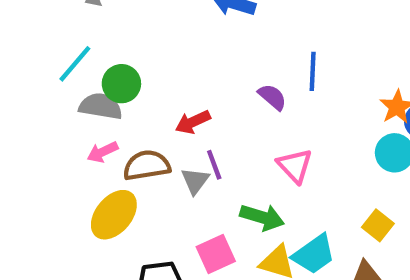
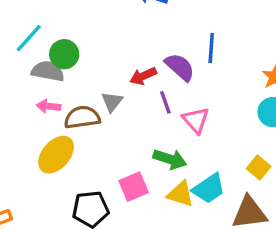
purple semicircle: (272, 97) -> (180, 67), size x1.4
red arrow: (193, 122) -> (143, 76), moved
pink arrow: (103, 152) -> (48, 106), turned 30
purple line: (214, 165) -> (165, 102), moved
gray triangle: (195, 181) -> (112, 102), moved

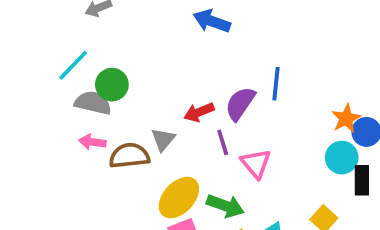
purple semicircle: (180, 67) -> (240, 104), turned -100
yellow ellipse: (56, 155) -> (179, 198), moved

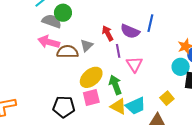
purple semicircle: (240, 104) -> (130, 31), turned -108
red arrow: (199, 112) -> (108, 33), turned 77
pink arrow: (92, 142) -> (49, 42), size x1.5
green arrow: (225, 206) -> (115, 85), turned -138

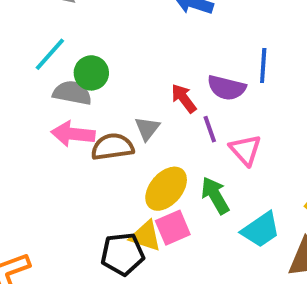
yellow triangle: (118, 106) -> (146, 236), moved

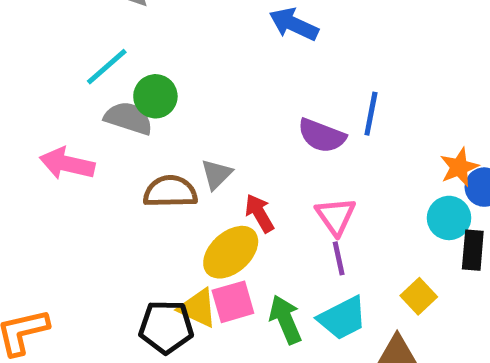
red arrow: (184, 98) -> (259, 213), moved
purple line: (210, 129) -> (339, 258), moved
pink arrow: (73, 134) -> (67, 164), moved
green arrow: (215, 195) -> (285, 320), moved

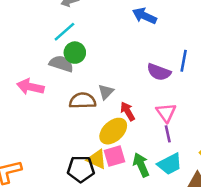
cyan line: (107, 67) -> (64, 32), moved

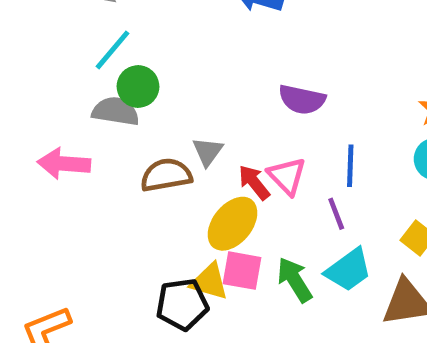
blue line: (184, 61) -> (350, 166), moved
pink triangle: (166, 113) -> (287, 176), moved
pink square: (114, 156) -> (242, 271), turned 35

